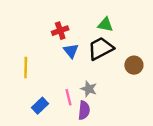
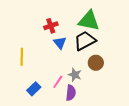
green triangle: (105, 25) -> (89, 21), size x1.6
brown circle: (134, 65) -> (96, 63), moved
pink line: (69, 97) -> (58, 82), turned 48

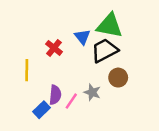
red cross: (51, 26) -> (54, 48), moved, turned -32
blue triangle: (60, 43) -> (82, 37), moved
purple semicircle: (71, 93) -> (55, 95), moved

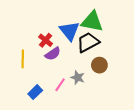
blue triangle: (82, 37) -> (69, 31), size x1.5
purple semicircle: (55, 95) -> (53, 54), moved, turned 49

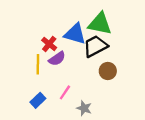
blue triangle: (69, 31) -> (75, 34), turned -35
yellow line: (23, 59) -> (38, 64), moved
gray star: (78, 78) -> (84, 108), moved

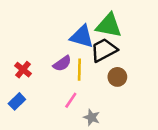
red cross: (49, 44) -> (23, 70), moved
yellow line: (38, 64) -> (79, 70), moved
blue rectangle: (38, 100) -> (17, 101), moved

